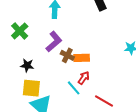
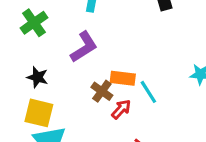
brown cross: (67, 55) -> (102, 91), moved
cyan line: (74, 88) -> (148, 92), moved

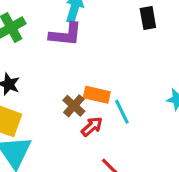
purple L-shape: (84, 47) -> (66, 34), moved, turned 32

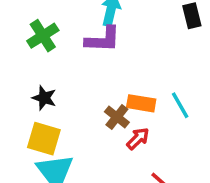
cyan line: (122, 112) -> (180, 105), moved

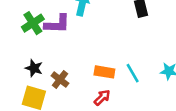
purple L-shape: (103, 39) -> (57, 24), moved
brown cross: (117, 117) -> (60, 80), moved

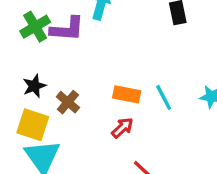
black star: (34, 68) -> (34, 86), turned 30

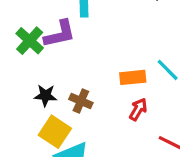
black star: (34, 86) -> (45, 95), turned -30
yellow square: (33, 125) -> (55, 132), turned 32

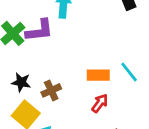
brown cross: (81, 101) -> (51, 90), turned 36

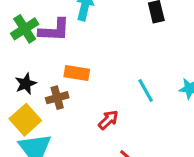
orange rectangle: (98, 75) -> (77, 73), moved
black star: (21, 82) -> (26, 84), turned 30

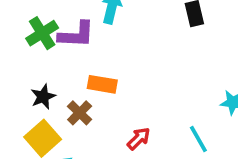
cyan line: (146, 91) -> (198, 139), moved
brown cross: (57, 98) -> (80, 113), turned -30

